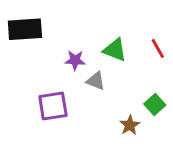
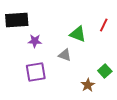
red line: (158, 48) -> (104, 25), moved, turned 56
purple star: (75, 60) -> (35, 41), moved

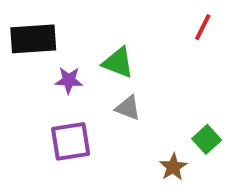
red line: (104, 25) -> (203, 27), moved
green triangle: (78, 34) -> (118, 63), moved

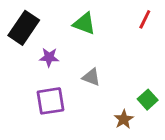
black rectangle: (33, 39) -> (24, 28), turned -52
green triangle: (118, 63) -> (84, 24), moved

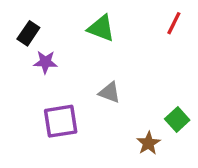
black rectangle: (24, 28) -> (28, 33), size x0.6
purple star: (49, 57) -> (45, 62), moved

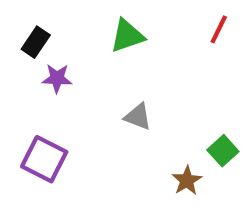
green triangle: (101, 28) -> (127, 36), turned -40
purple square: (61, 121) -> (44, 159), moved, turned 36

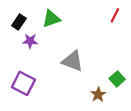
green triangle: (127, 36) -> (51, 19), moved
gray triangle: (138, 117) -> (72, 61), size x1.5

